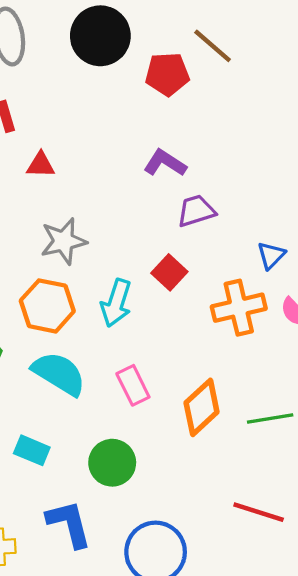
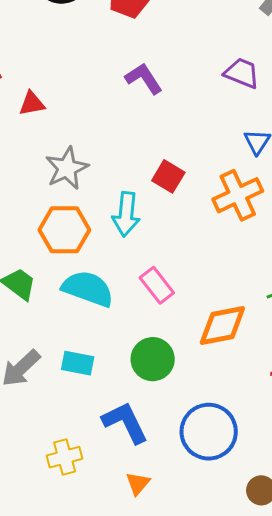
purple L-shape: (165, 163) -> (144, 79), turned 36
purple trapezoid: (196, 211) -> (242, 73), moved, turned 51
orange diamond: (202, 407) -> (222, 326), moved, turned 44

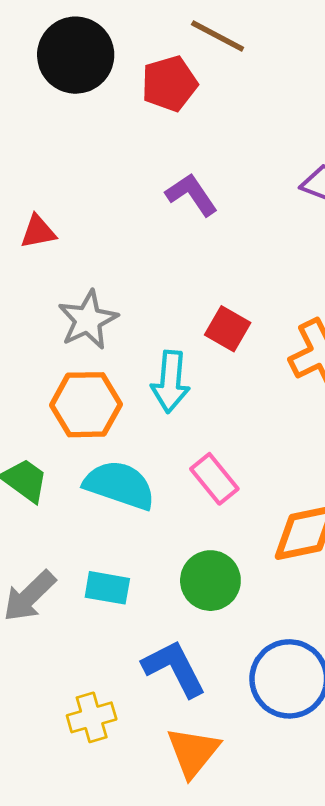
orange triangle: (138, 483) -> (193, 752), size x1.6

